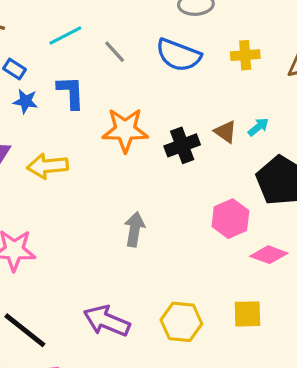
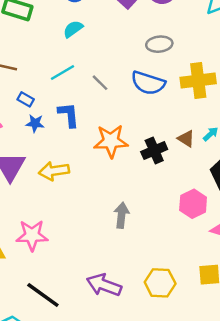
yellow cross: (245, 55) -> (198, 81), size x1.6

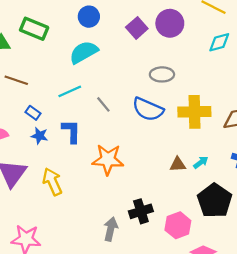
cyan semicircle: (73, 29) -> (84, 52), size x1.5
brown triangle: (186, 139) -> (178, 164), turned -42
black cross: (154, 151) -> (141, 211), moved
yellow arrow: (54, 171) -> (52, 182), turned 68

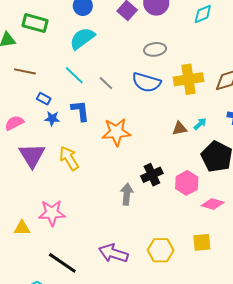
cyan line: (70, 91) -> (74, 75), turned 75

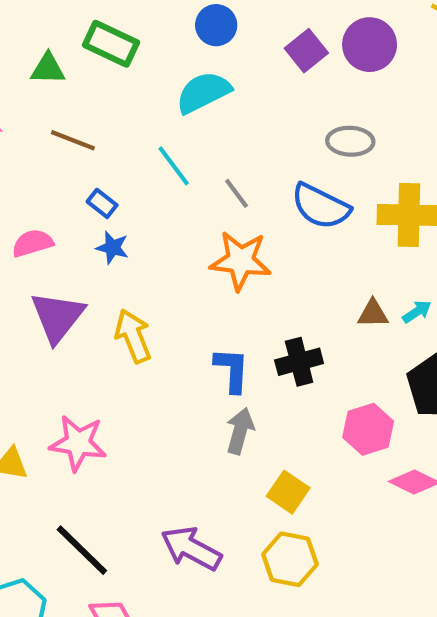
blue L-shape: (80, 111) -> (232, 370), moved
orange star: (116, 132) -> (241, 261), moved
black cross: (152, 175) -> (299, 362), moved
yellow square: (202, 242) -> (288, 492), moved, turned 30

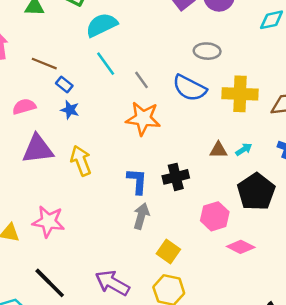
cyan semicircle: (203, 92) -> (102, 25), moved
brown line: (73, 140) -> (44, 64), moved
purple triangle: (57, 317) -> (38, 149), turned 44

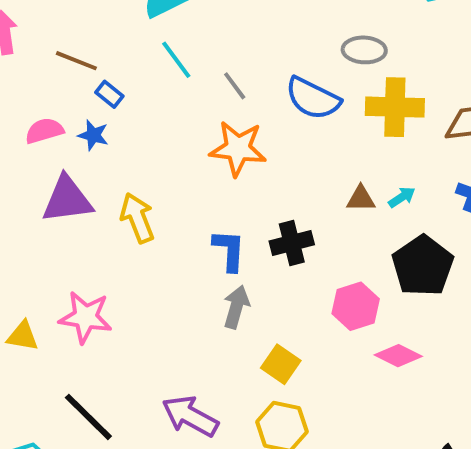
gray ellipse: (207, 51) -> (364, 50), moved
blue star: (70, 110) -> (93, 135), moved

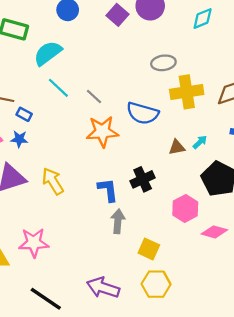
blue semicircle: (313, 98) -> (143, 113), moved

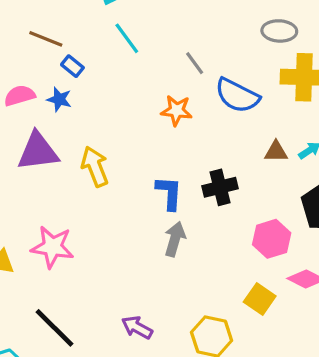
gray line: (94, 97) -> (195, 63), moved
orange star: (102, 132) -> (177, 110), size x0.7
yellow square: (149, 249) -> (260, 299), moved
purple arrow: (103, 288) -> (137, 327), size x0.7

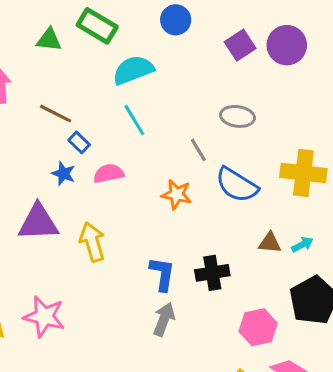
gray ellipse: (279, 31) -> (237, 116), moved
pink semicircle: (20, 96) -> (109, 173), moved

